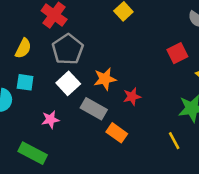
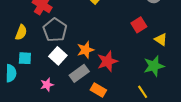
red star: (132, 97) -> (107, 61), size x1.5
gray rectangle: (94, 109) -> (79, 73), turned -60

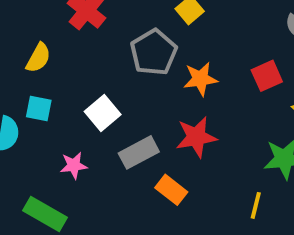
gray pentagon: (55, 30) -> (154, 52), moved
orange star: (85, 50) -> (200, 79), moved
yellow line: (143, 92) -> (256, 205), turned 40

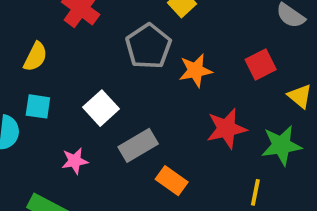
red star: (196, 137) -> (226, 129), moved

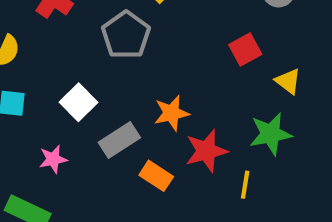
orange star: (196, 70) -> (171, 113), moved
red star: (226, 129) -> (206, 151), moved

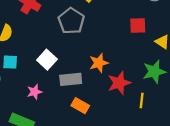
red square: (245, 50) -> (138, 26), turned 30
gray rectangle: (119, 140) -> (71, 79), turned 30
orange rectangle: (156, 176) -> (80, 106), moved

